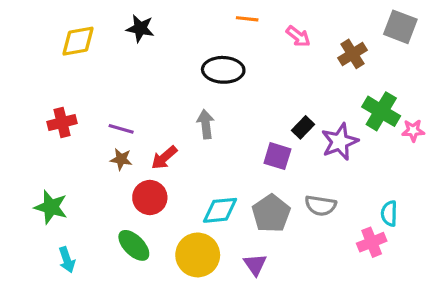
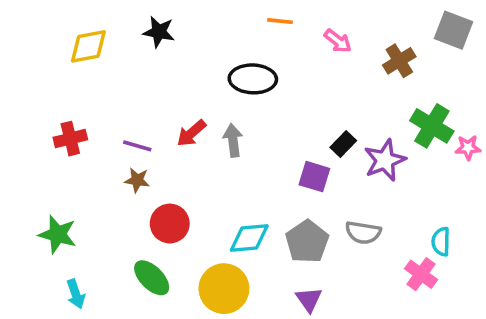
red arrow: (164, 158) -> (191, 133), moved
pink cross: (372, 242) -> (421, 274), turned -32
purple triangle: (255, 265) -> (309, 299), moved

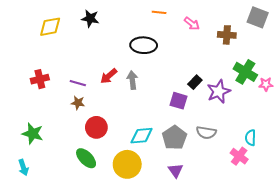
brown cross: (399, 61) -> (227, 35), turned 36
cyan arrow: (76, 294) -> (23, 167), moved

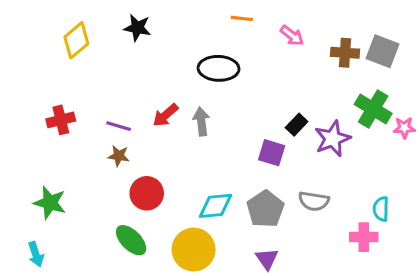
gray square: (258, 17) -> (382, 51), moved
yellow diamond: (50, 27) -> (76, 40), turned -30
pink cross: (239, 156) -> (364, 237), turned -36

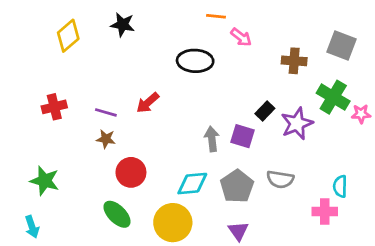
pink arrow: (292, 36) -> (241, 37), moved
brown cross: (345, 53) -> (294, 61), moved
gray arrow: (201, 121) -> (212, 139), moved

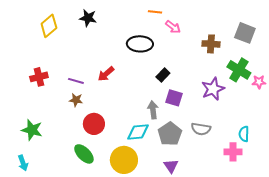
black rectangle: (265, 111) -> (163, 75), moved
gray arrow: (212, 139) -> (153, 110), moved

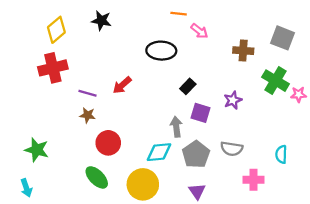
red cross: (39, 77) -> (53, 68), moved, size x1.4
purple star: (213, 89) -> (233, 100), moved, size x0.7
pink cross: (233, 152) -> (254, 180), moved

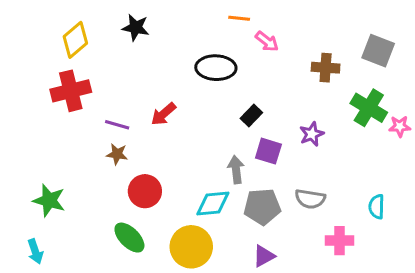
gray pentagon: (196, 154) -> (262, 207), turned 30
purple triangle: (197, 191) -> (264, 256), turned 36

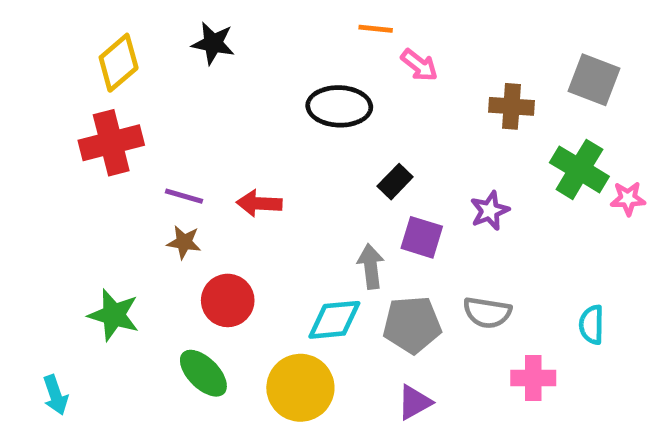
red arrow: (163, 114) -> (259, 203), moved, turned 44
green star: (49, 200) -> (114, 315), moved

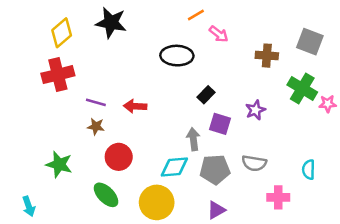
orange line: (376, 29) -> (196, 15), turned -36
black star: (213, 43) -> (111, 23), size x1.4

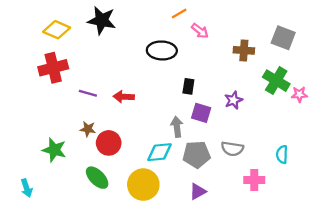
yellow diamond: (62, 33) -> (57, 30), turned 64
black rectangle: (206, 95) -> (188, 86), turned -35
brown star: (96, 126) -> (88, 129), moved

